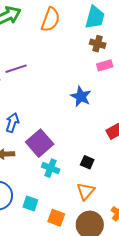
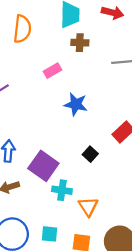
pink rectangle: (105, 65) -> (52, 71), moved
black square: (87, 162) -> (90, 154), moved, turned 32
orange triangle: (86, 191) -> (88, 206), moved

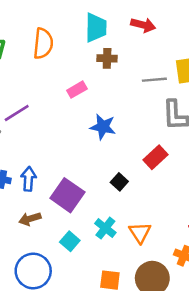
cyan cross: (62, 190) -> (105, 228), moved, turned 30
orange triangle: (88, 206) -> (140, 233), moved
cyan square: (49, 234) -> (70, 241), moved, turned 36

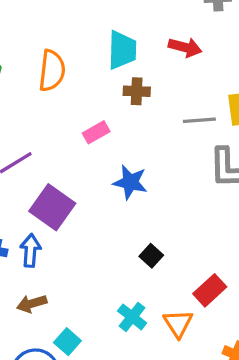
red rectangle: (156, 157) -> (210, 290), moved
purple square: (67, 195) -> (52, 207), moved
cyan square: (70, 241) -> (67, 342), moved

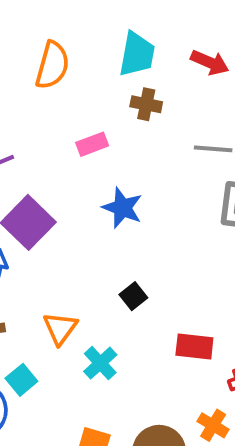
red rectangle: (210, 290) -> (194, 346), turned 40
orange triangle: (178, 323) -> (60, 328), moved

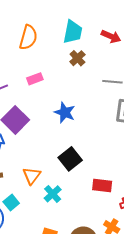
brown cross: (146, 104) -> (77, 58), turned 35
pink rectangle: (92, 144) -> (35, 79), moved
black square: (133, 296) -> (70, 159), size x1.6

